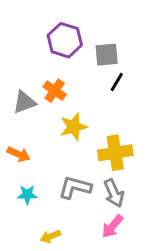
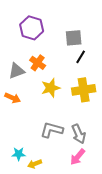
purple hexagon: (65, 40) -> (32, 28), moved
yellow cross: (115, 153) -> (84, 90), moved
orange arrow: (19, 154) -> (13, 98), moved
cyan star: (27, 195) -> (19, 154), moved

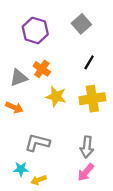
gray square: (74, 38) -> (81, 24), moved, turned -36
yellow star: (51, 88) -> (56, 96), turned 30
gray L-shape: (52, 130) -> (37, 143), moved
gray arrow: (79, 134) -> (87, 147), turned 30

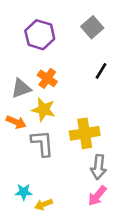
yellow star: (56, 96) -> (44, 110), moved
yellow cross: (92, 99) -> (85, 133), moved
gray L-shape: (37, 143) -> (42, 143), moved, turned 70

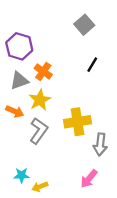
purple hexagon: (40, 35) -> (19, 46), moved
yellow star: (44, 110) -> (40, 100), turned 30
gray L-shape: (42, 143) -> (39, 131), turned 40
gray arrow: (98, 167) -> (100, 144), moved

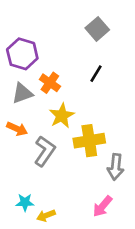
black line: (92, 65) -> (96, 74), moved
yellow star: (40, 100) -> (62, 116), moved

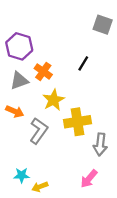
gray square: (97, 29) -> (103, 25), moved, turned -30

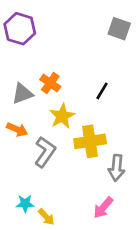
purple hexagon: (19, 46) -> (20, 29), moved
black line: (83, 63) -> (102, 91), moved
yellow arrow: (40, 187) -> (46, 217), turned -112

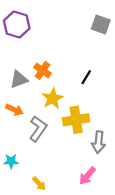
cyan star: (25, 204) -> (11, 161), moved

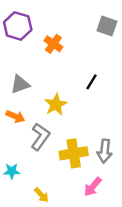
orange cross: (42, 70) -> (53, 44), moved
yellow cross: (76, 120) -> (74, 153), moved

